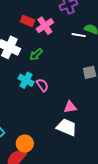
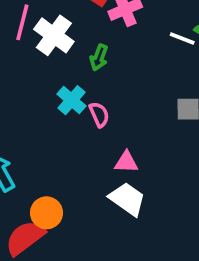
green arrow: (36, 54) -> (99, 58), turned -40
pink triangle: (70, 107) -> (126, 162), moved

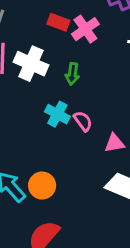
pink triangle: (126, 162) -> (114, 143), moved
orange circle: (46, 213) -> (42, 186), moved

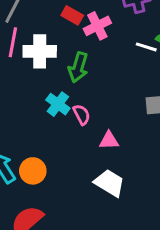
white cross: (31, 64) -> (40, 51), turned -32
green arrow: (72, 74) -> (78, 67), size x1.4

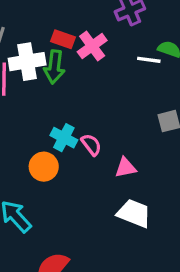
white cross: (40, 51) -> (27, 62), moved
green arrow: (78, 67) -> (54, 67), moved
orange circle: (33, 171) -> (44, 167), moved

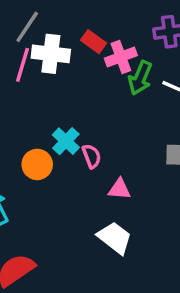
green arrow: (54, 67) -> (140, 78), moved

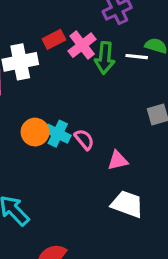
red rectangle: (93, 42) -> (54, 39), turned -45
orange circle: (37, 164) -> (35, 132), moved

